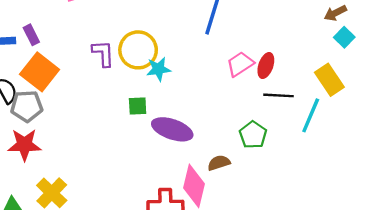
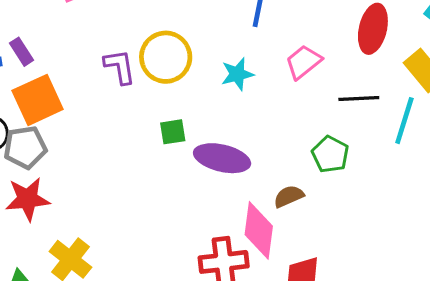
red ellipse: (266, 66) -> (373, 29), moved, size x1.4
cyan star: (159, 69) -> (237, 74), moved
orange square: (40, 72) -> (38, 100), turned 33

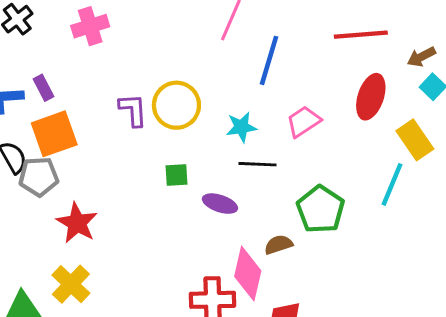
black line: (359, 98) -> (257, 164), moved
green pentagon: (330, 154) -> (320, 209), size x1.4
purple ellipse: (222, 158) -> (220, 204), size x0.7
red star: (28, 199) -> (77, 223), moved, turned 30

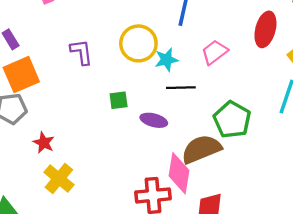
yellow circle: (176, 105) -> (138, 43), moved
red star: (77, 223) -> (44, 143), size x0.7
brown semicircle: (278, 245) -> (201, 149), size x1.8
yellow cross: (71, 284) -> (59, 179), moved

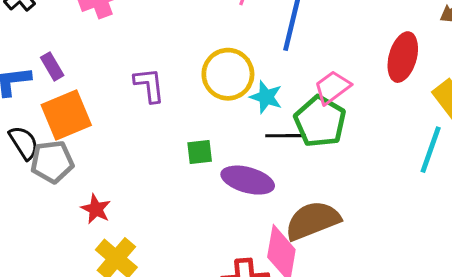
cyan star: (166, 60) -> (266, 97), turned 30
purple ellipse: (154, 120) -> (248, 180), size x1.4
green pentagon: (232, 120) -> (320, 121), moved

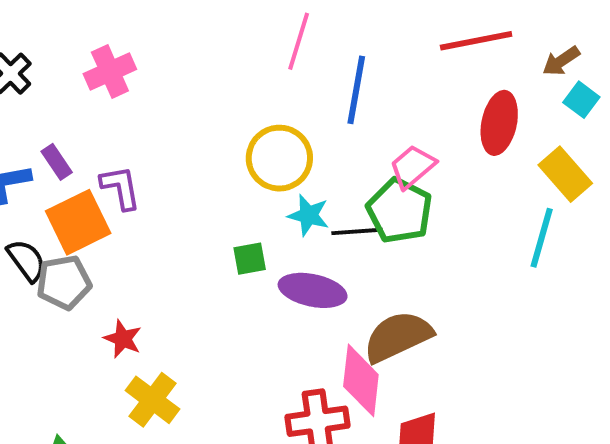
purple L-shape: (149, 85) -> (121, 188), moved
cyan star: (266, 97) -> (309, 215), moved

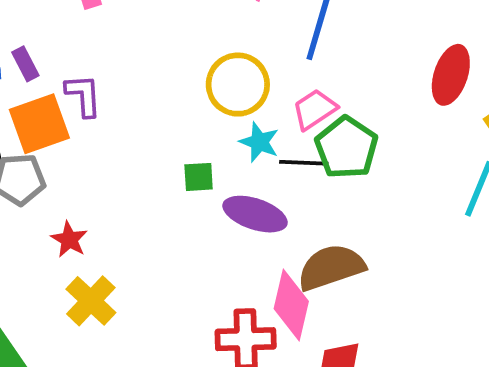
pink trapezoid: (412, 167) -> (314, 109), moved

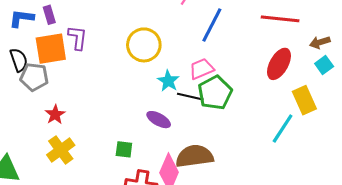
yellow circle: (238, 85) -> (144, 45), moved
green square: (199, 177) -> (124, 149), moved
purple ellipse: (255, 214) -> (159, 120), size x0.7

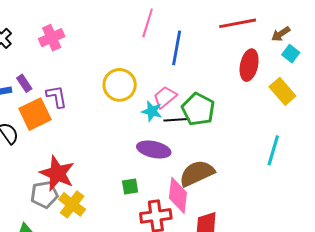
pink trapezoid: (202, 69) -> (165, 97), moved
gray pentagon: (34, 77) -> (44, 195), moved
red star: (55, 114) -> (57, 173), size x1.8
purple ellipse: (159, 120) -> (154, 149), size x1.4
cyan line: (283, 129) -> (273, 150), moved

